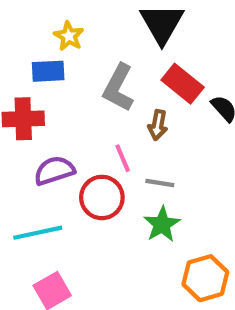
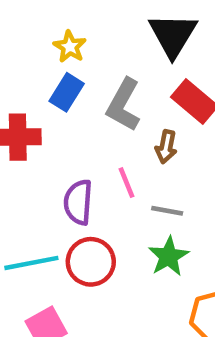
blue rectangle: (48, 71) -> (67, 92), moved, turned -56
purple semicircle: (54, 171) -> (78, 202), moved, turned -69
red circle: (102, 197) -> (91, 262), moved

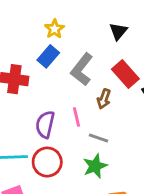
black triangle: (173, 35) -> (118, 31), size x0.6

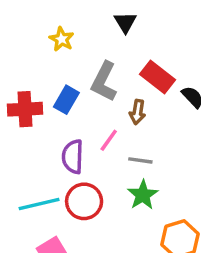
black triangle: (118, 31) -> (125, 22), moved
blue rectangle: (48, 56) -> (66, 100), moved
pink line: (76, 117) -> (109, 140), turned 60

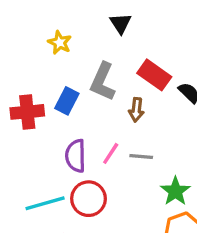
pink line: (109, 140) -> (111, 153), moved
green star: (143, 195) -> (175, 191), moved

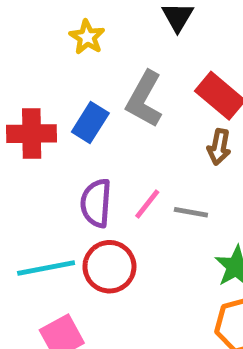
brown arrow: (136, 110) -> (219, 147), moved

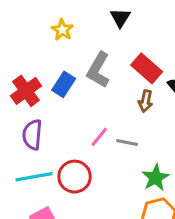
red cross: (32, 134) -> (26, 91), turned -36
purple semicircle: (96, 203) -> (32, 135), moved

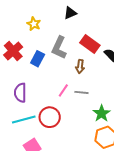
black triangle: (120, 18) -> (70, 13), turned 40
red cross: (26, 91) -> (13, 51), moved
brown arrow: (146, 101) -> (80, 67), moved

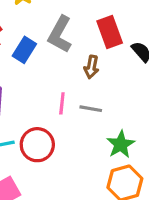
red rectangle: (90, 44) -> (110, 32), turned 30
pink line: (63, 90) -> (62, 103), turned -32

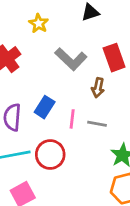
gray L-shape: (60, 34) -> (71, 59), turned -76
blue rectangle: (24, 50) -> (45, 107), moved

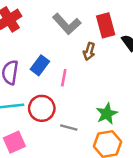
gray line: (97, 124) -> (69, 127), moved

